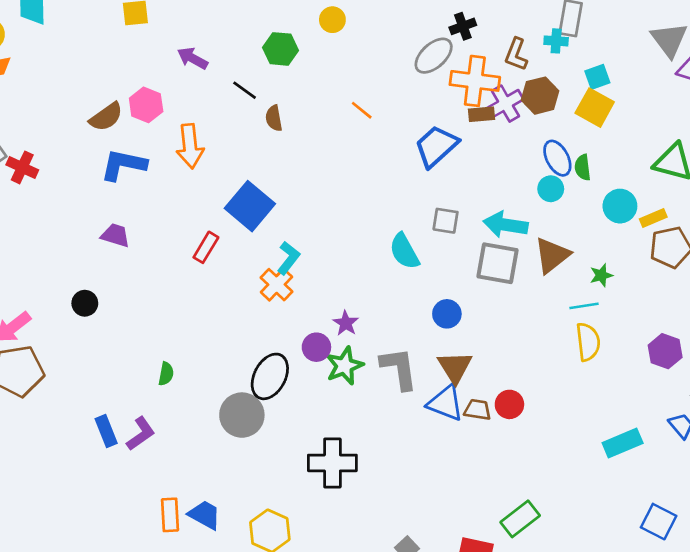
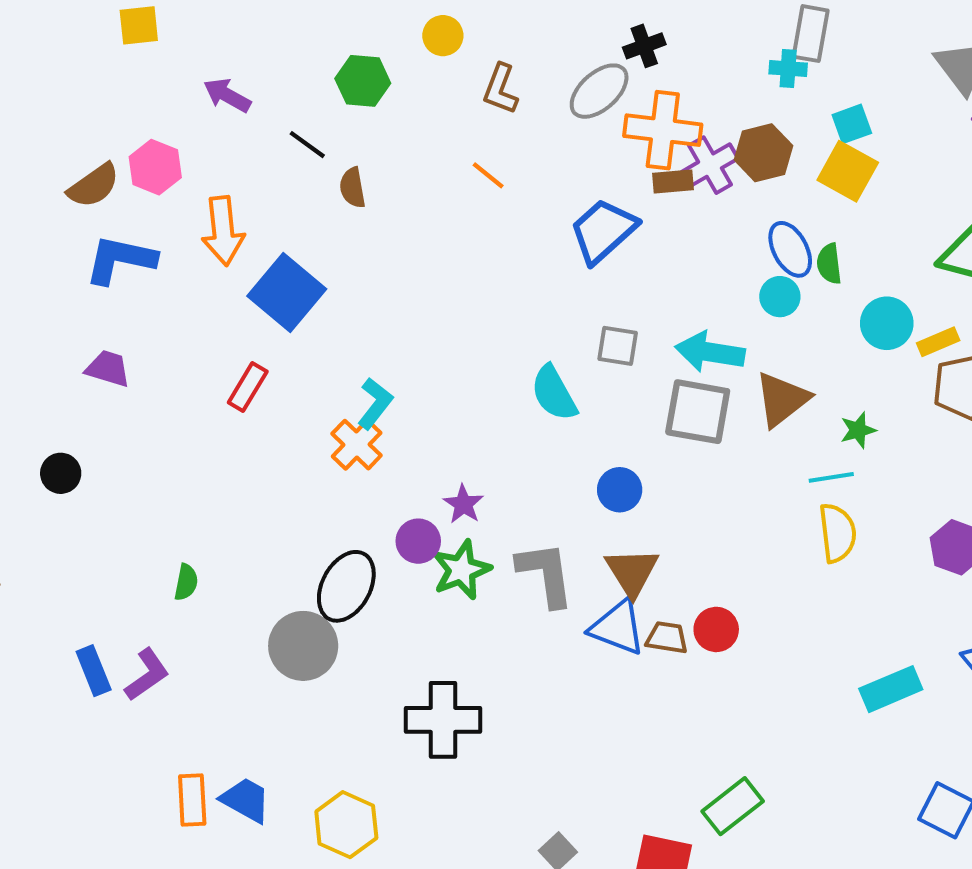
brown L-shape: (516, 54) -> (500, 89), moved
blue square: (250, 206) -> (287, 292), moved

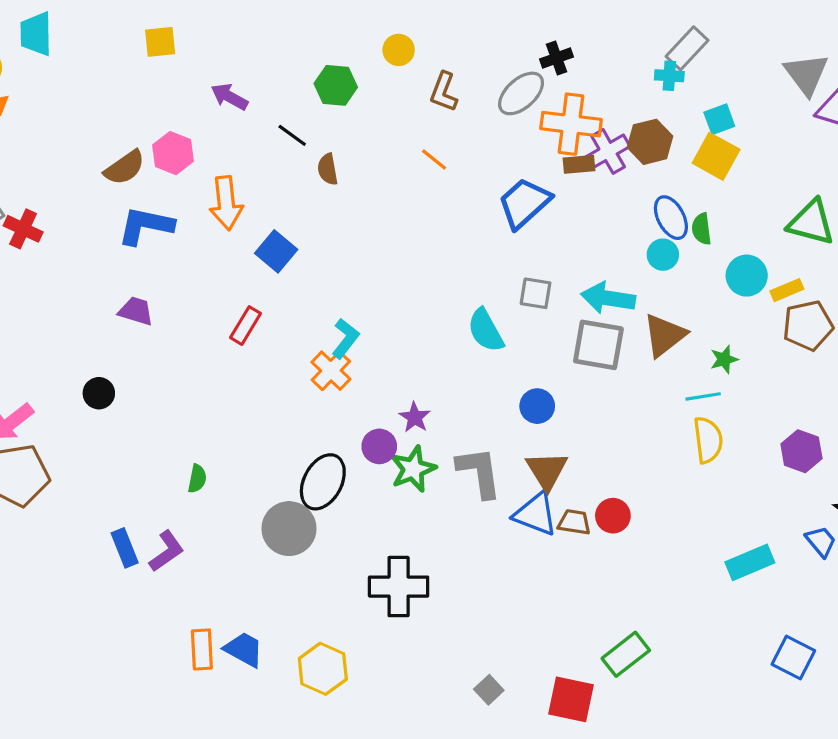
gray rectangle: (811, 34) -> (687, 48), turned 33
blue square: (287, 292) -> (276, 251), size x0.7

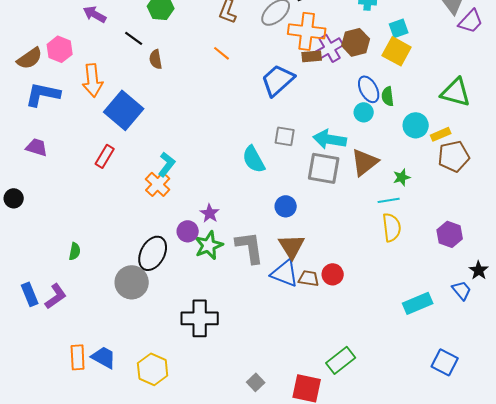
blue square: (276, 251) -> (124, 110), size x1.5

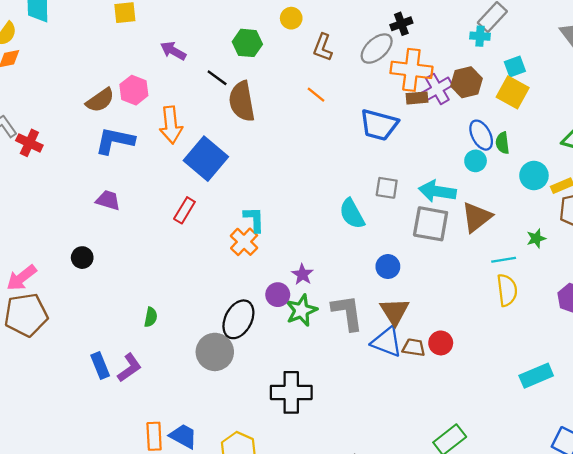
brown semicircle: (156, 59) -> (242, 101), size x1.8
blue trapezoid: (278, 80) -> (379, 125), turned -123
cyan L-shape: (167, 164) -> (254, 219), turned -40
green star: (402, 177) -> (536, 238), moved

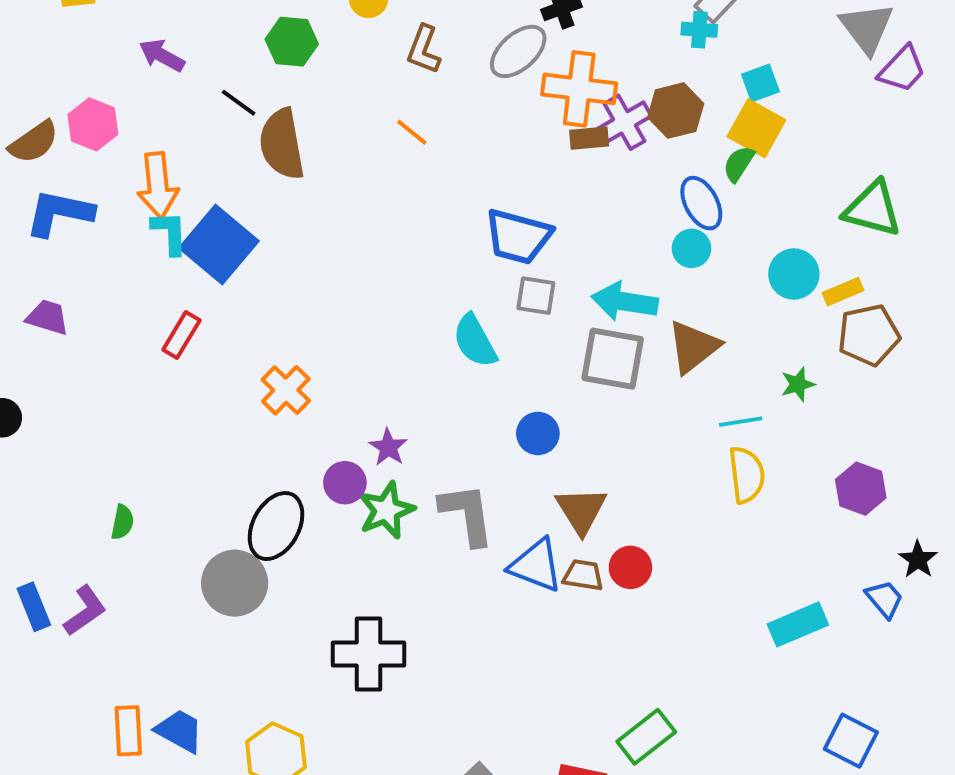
blue trapezoid: (379, 125) -> (518, 237), moved
green semicircle: (502, 143) -> (739, 164), moved, turned 40
cyan L-shape: (254, 219) -> (170, 233), moved
brown triangle: (395, 311) -> (581, 510), moved

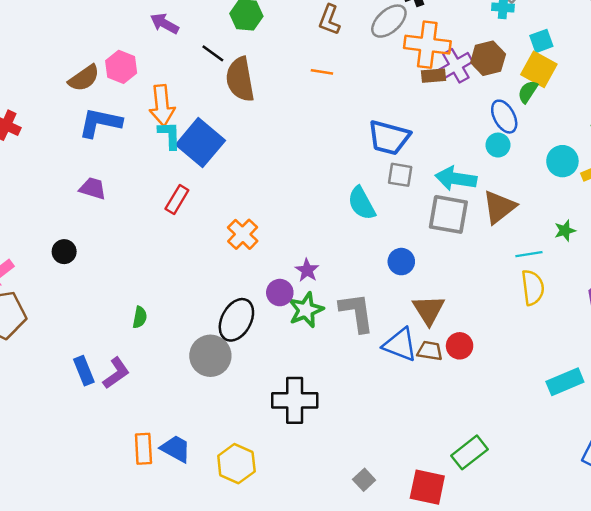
orange line: (412, 132) -> (322, 72), turned -30

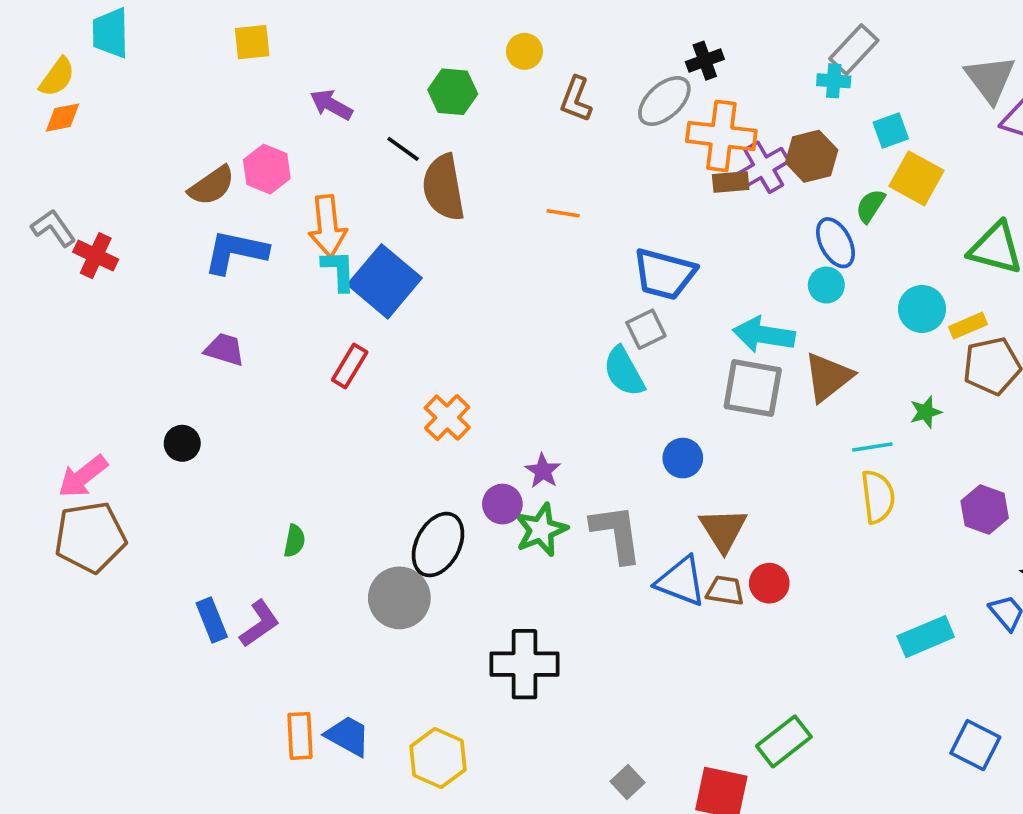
yellow square: (539, 69) -> (916, 178), moved
orange line: (322, 72) -> (563, 213), moved
gray square: (400, 175) -> (646, 329), moved, turned -35

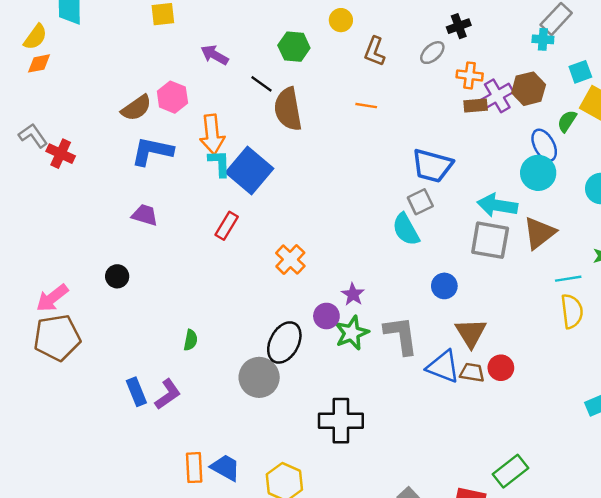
gray ellipse: (664, 101) -> (432, 53), size x0.7
orange cross: (721, 136) -> (470, 75), size x0.6
orange line: (563, 213) -> (366, 106), moved
cyan circle: (826, 285) -> (538, 173), size x1.5

